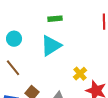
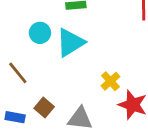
cyan circle: (14, 39) -> (40, 33), moved

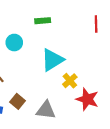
cyan triangle: (70, 43) -> (52, 60), moved

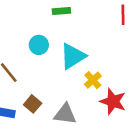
cyan circle: (14, 43) -> (39, 45), moved

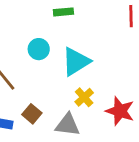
yellow cross: (93, 80) -> (84, 97), moved

